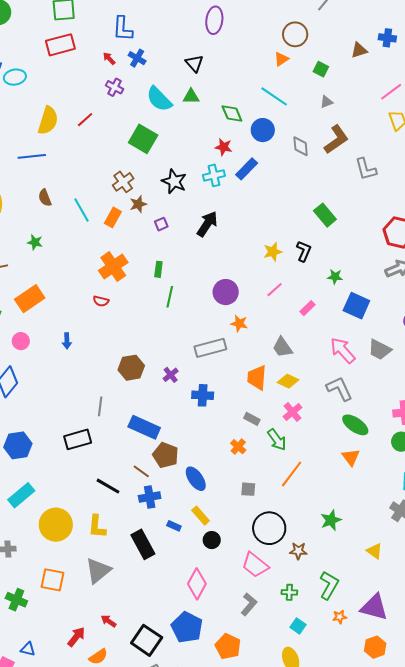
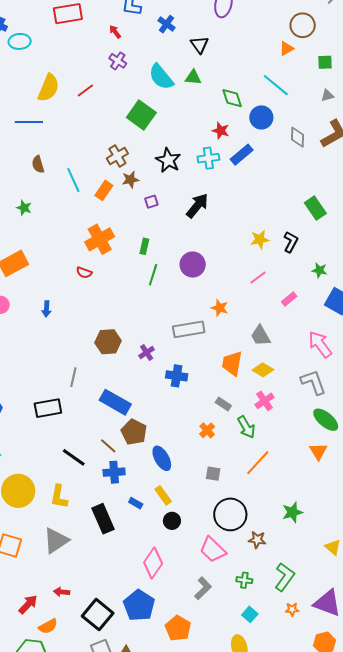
blue cross: (137, 58) -> (166, 24), moved
green square: (321, 69) -> (325, 62), turned -35
purple circle: (226, 292) -> (193, 265), moved
red arrow: (109, 621) -> (62, 592), turned -35

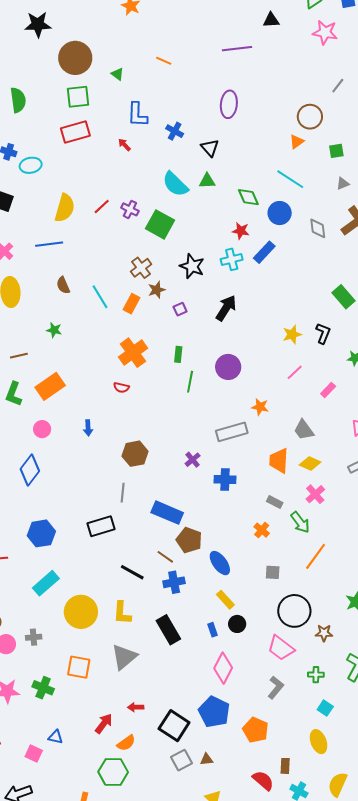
purple cross: (118, 61) -> (130, 209), moved
brown hexagon: (108, 342) -> (135, 454), moved
blue rectangle: (136, 503) -> (212, 630), moved, turned 48

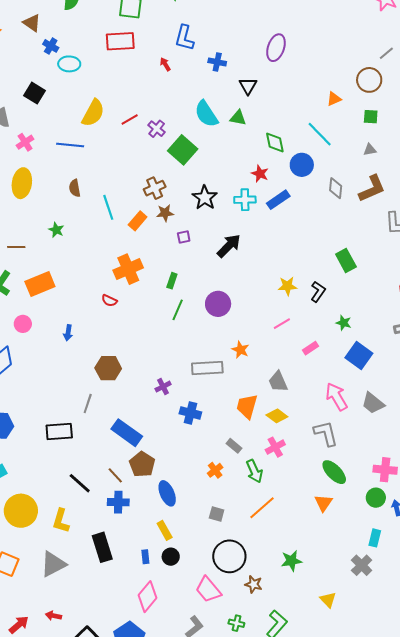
brown circle: (310, 117) -> (369, 80), moved
blue cross: (175, 131) -> (217, 62), turned -30

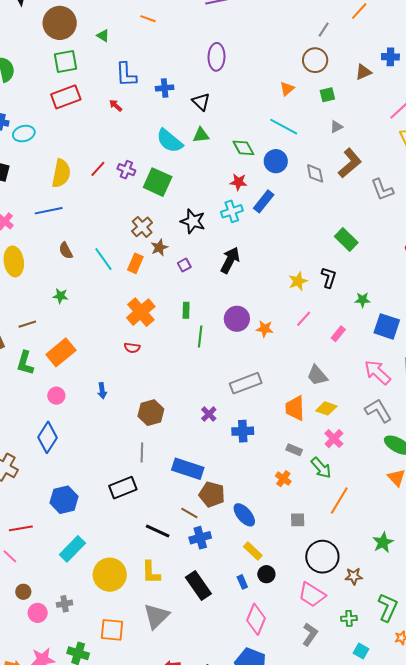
orange star: (240, 350) -> (265, 329), moved

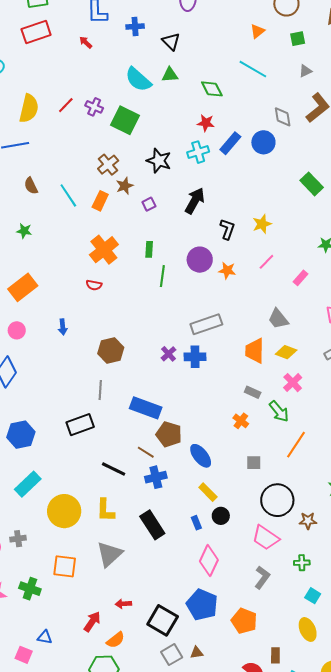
blue circle: (276, 161) -> (263, 142), moved
black L-shape: (329, 278) -> (227, 229), moved
blue cross: (243, 431) -> (195, 357), moved

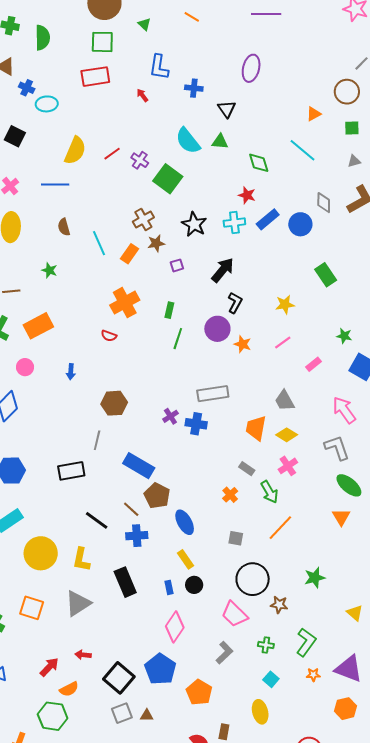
green rectangle: (312, 184) -> (326, 275), moved
black L-shape: (227, 229) -> (235, 303), moved

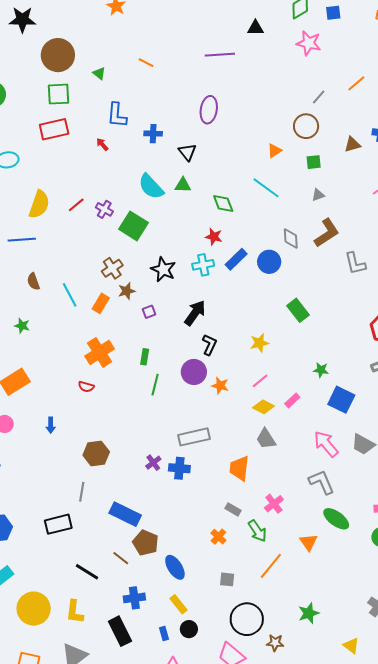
yellow diamond: (287, 435) -> (263, 407), moved
orange triangle: (341, 517) -> (309, 542), moved
blue cross: (137, 536) -> (134, 598), moved

